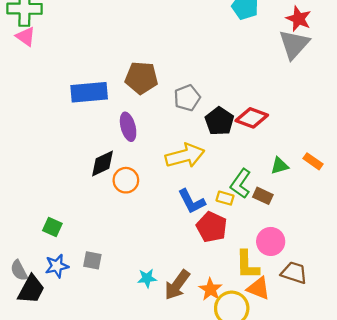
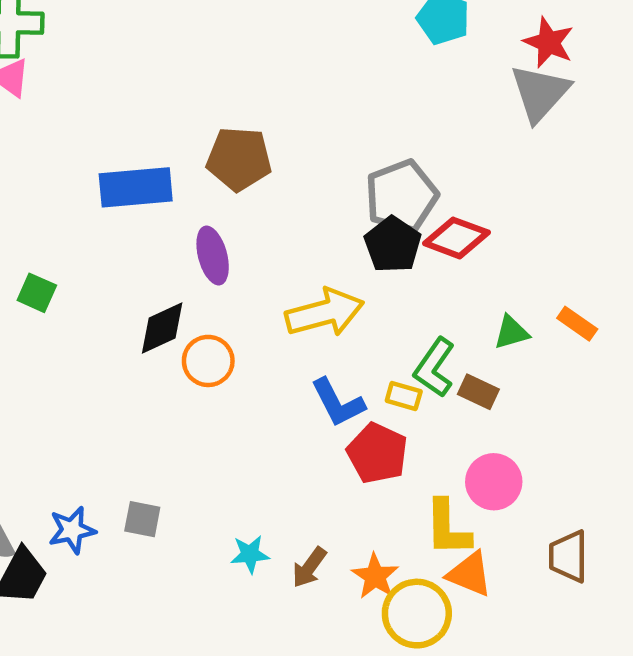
gray pentagon: (187, 98) -> (401, 196), moved, size x1.4
green square: (52, 227) -> (37, 293), moved
brown trapezoid: (294, 273) -> (568, 556), moved, turned -108
brown arrow: (177, 285) -> (309, 567), size x0.7

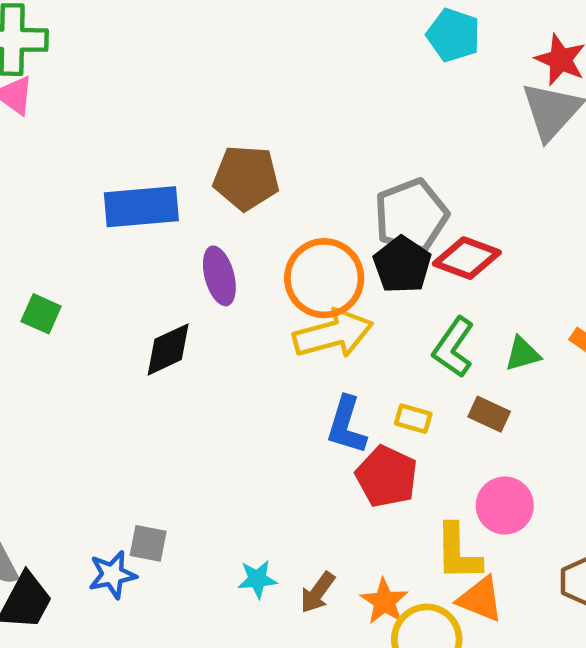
orange circle: (208, 361) -> (324, 278), moved, size x1.5
green L-shape: (434, 368) -> (453, 347), moved
blue L-shape: (338, 403) -> (346, 425), turned 44
blue star: (72, 530) -> (112, 575), moved

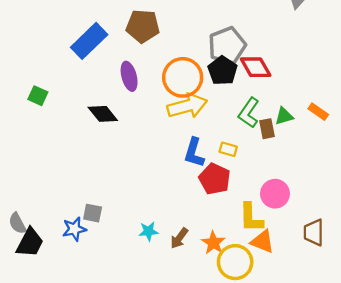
blue rectangle: (141, 207) -> (89, 41), turned -39
red diamond: (467, 258) -> (256, 67), turned 40
black diamond: (168, 349) -> (103, 114), turned 76
brown rectangle: (489, 414) -> (267, 129), moved, turned 54

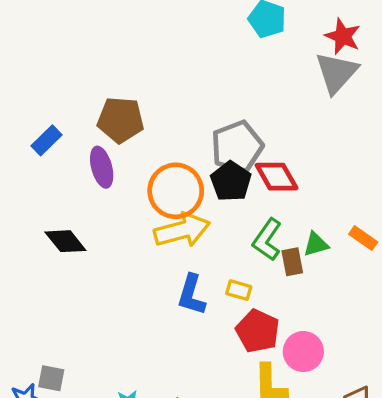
blue rectangle: (89, 41) -> (46, 140), size x0.6
purple ellipse: (129, 76) -> (102, 167), moved
red pentagon: (215, 179) -> (258, 331), moved

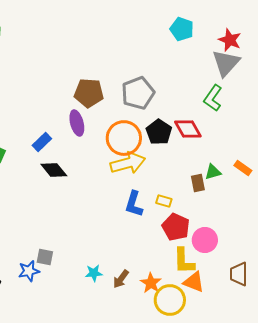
blue rectangle: (46, 140) -> (42, 142), moved
gray pentagon: (237, 147) -> (138, 93), moved
green L-shape: (267, 240) -> (213, 98), moved

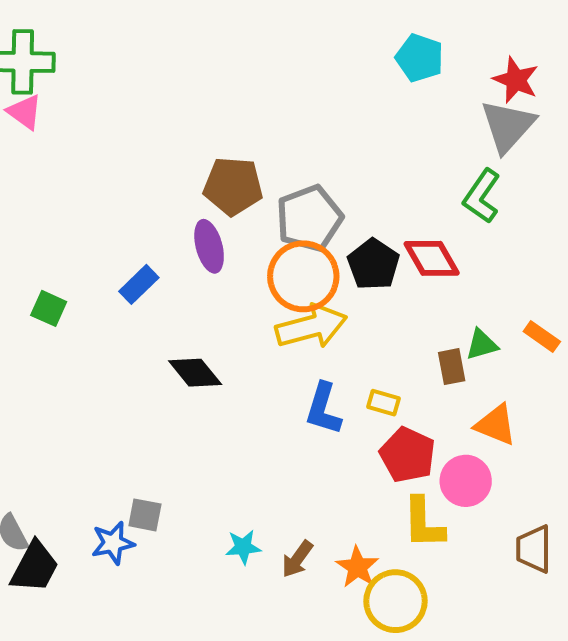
gray pentagon: (138, 93) -> (309, 218), moved
black diamond: (54, 170) -> (195, 373), moved
orange triangle: (194, 282) -> (496, 425), moved

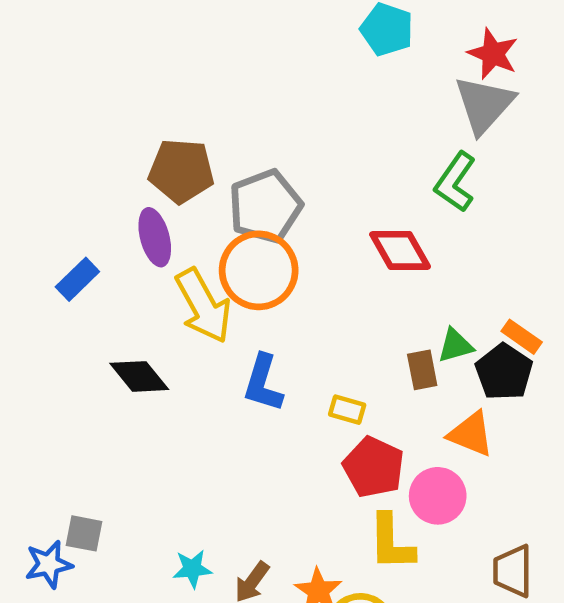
black pentagon: (373, 264) -> (504, 372), moved
yellow arrow: (311, 326) -> (203, 306), moved, turned 76
blue L-shape: (323, 409) -> (263, 383), moved

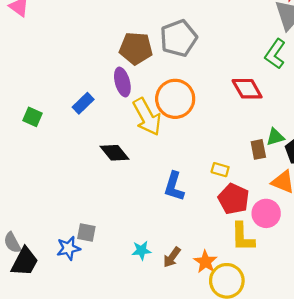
gray pentagon: (265, 206) -> (179, 38), moved
blue L-shape: (263, 383) -> (174, 186), moved

